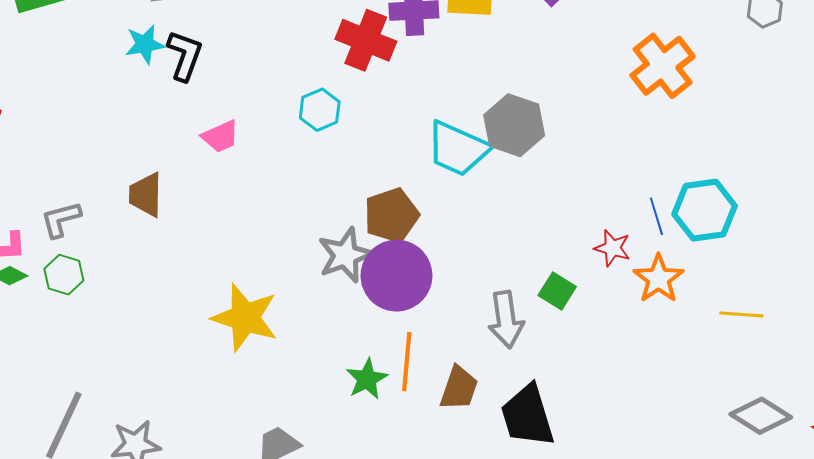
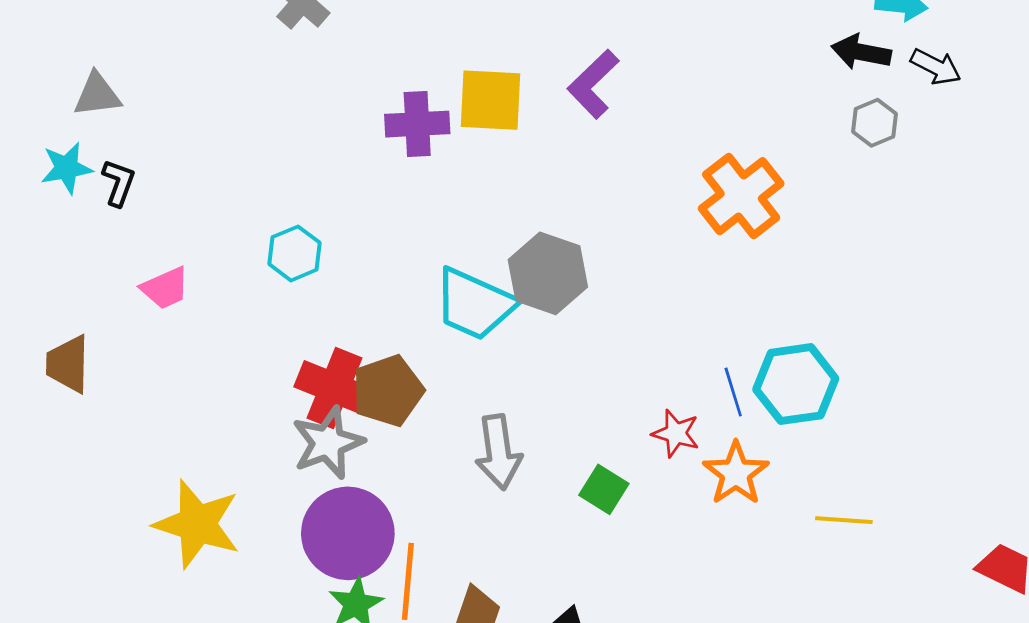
red cross: (366, 40) -> (335, 388), moved
black L-shape: (185, 56) -> (119, 183), size x0.7
purple circle: (396, 276) -> (348, 533), moved
gray arrow: (506, 320) -> (499, 452), moved

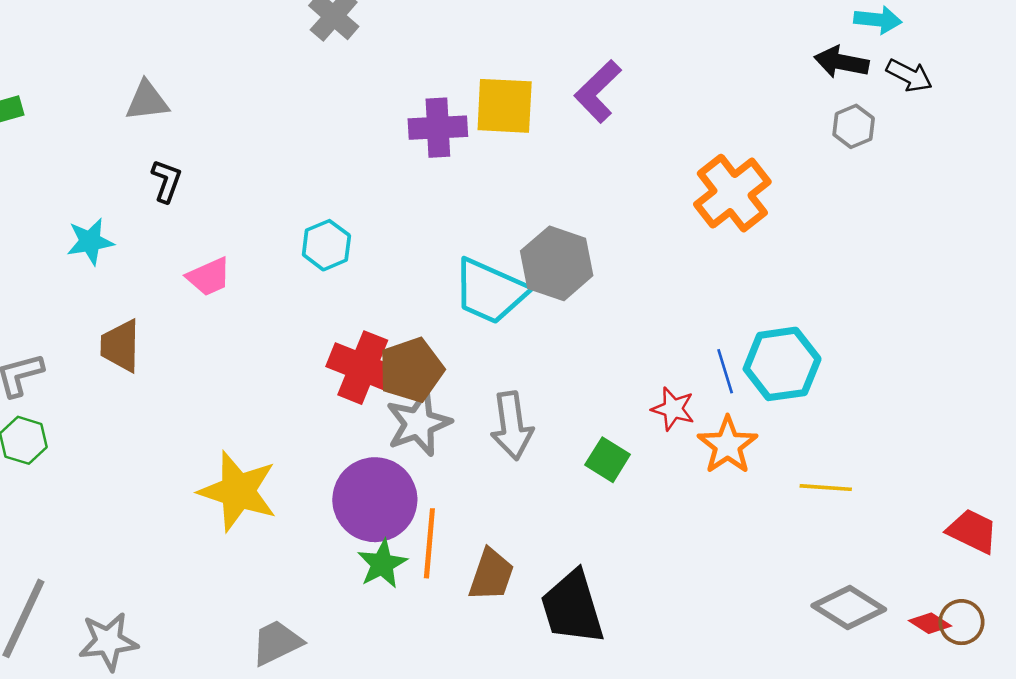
cyan star: (67, 168) -> (90, 242), moved
gray star: (328, 443) -> (419, 423), moved

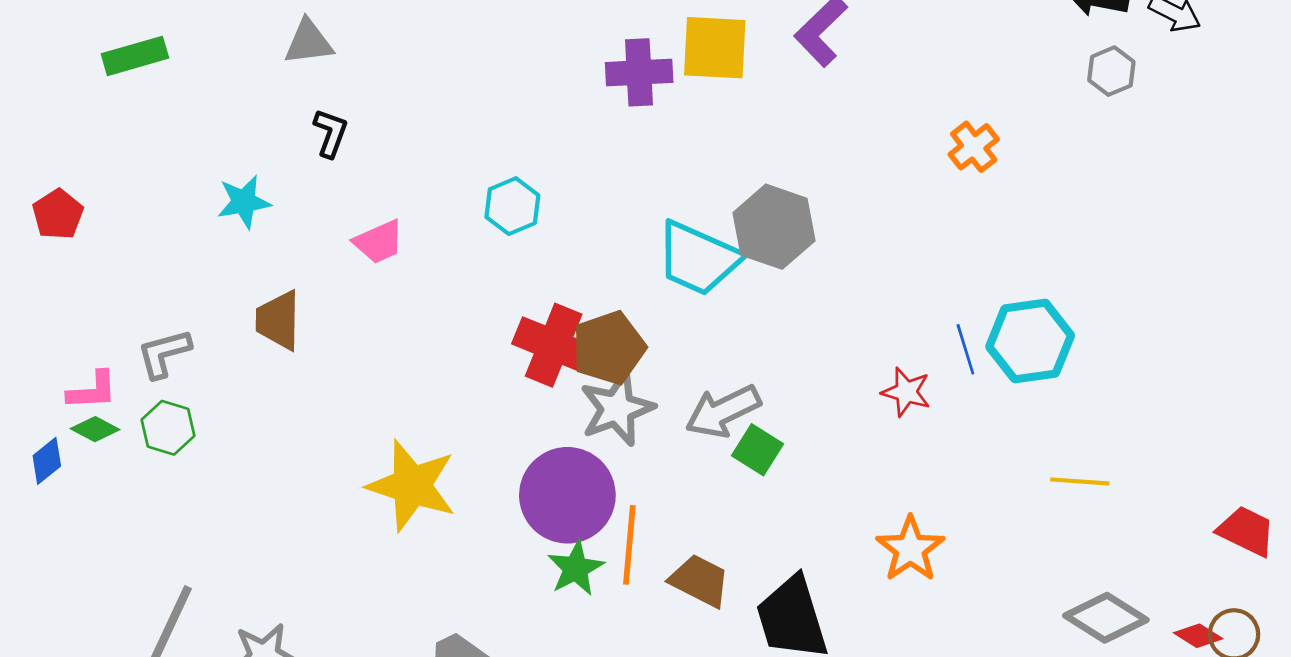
orange cross: (732, 193) -> (974, 147), size x0.6
gray arrow: (512, 426) -> (723, 411), turned 72
orange star: (728, 445) -> (910, 549), moved
green square: (608, 460) -> (757, 450), moved
brown trapezoid: (491, 575) -> (700, 581), turned -82

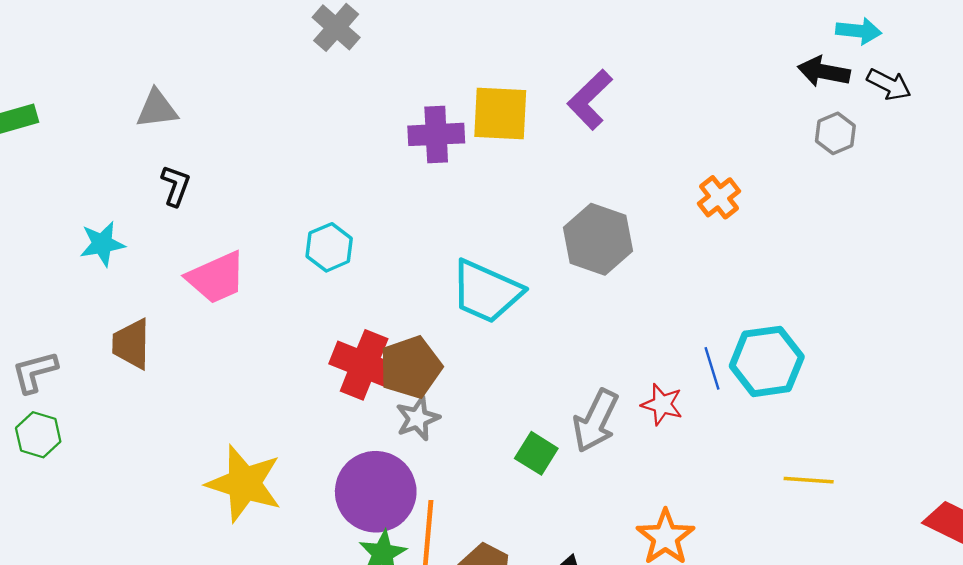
gray hexagon: (774, 227) -> (598, 239), moved
pink trapezoid: (379, 242) -> (216, 278), size x1.4
gray star: (617, 408) -> (418, 418), size x0.7
gray arrow: (723, 411) -> (596, 421), moved, turned -38

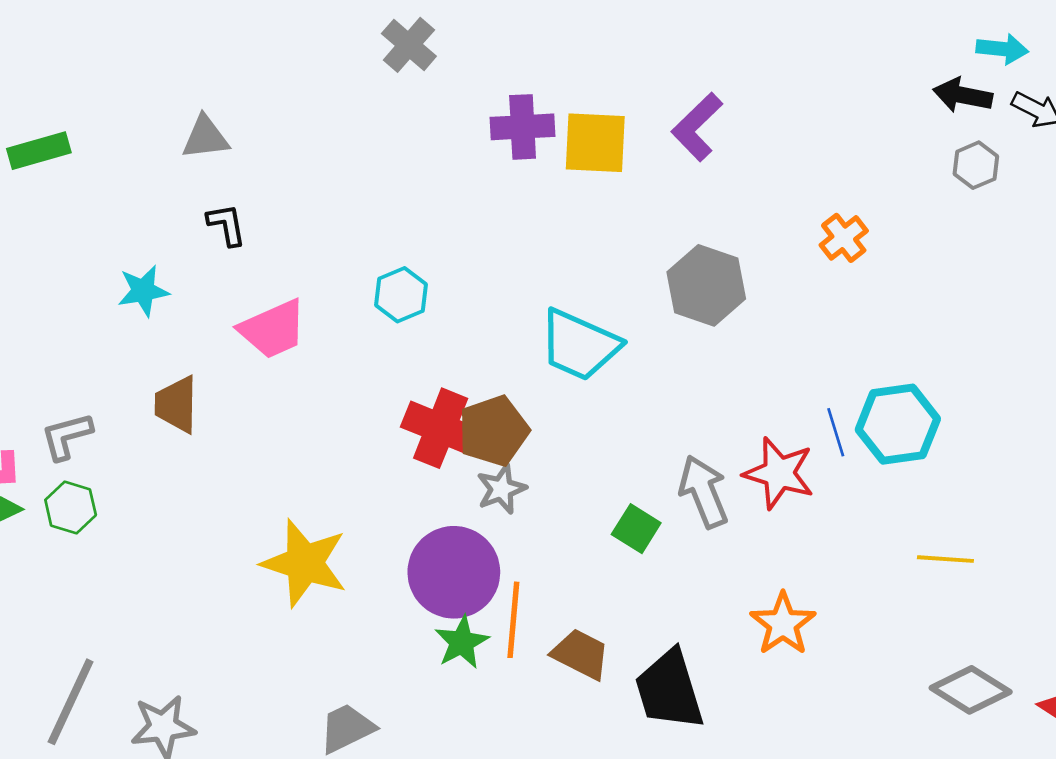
purple cross: (436, 134) -> (523, 127), moved
black L-shape: (176, 186) -> (227, 225), turned -30
red star: (662, 404) -> (779, 473), size x1.5
gray arrow: (596, 421) -> (704, 492), turned 132

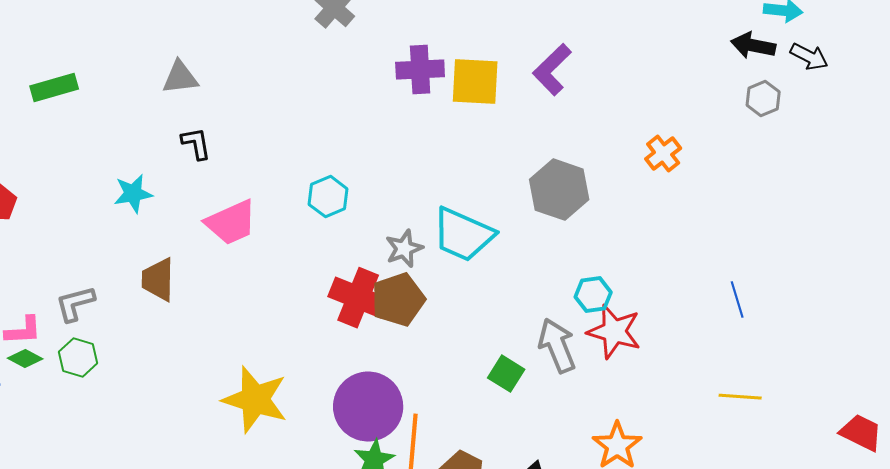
cyan hexagon: (898, 424) -> (593, 295), moved, size x0.6
blue line: (836, 432) -> (737, 300), moved
gray star: (501, 489) -> (404, 249), moved

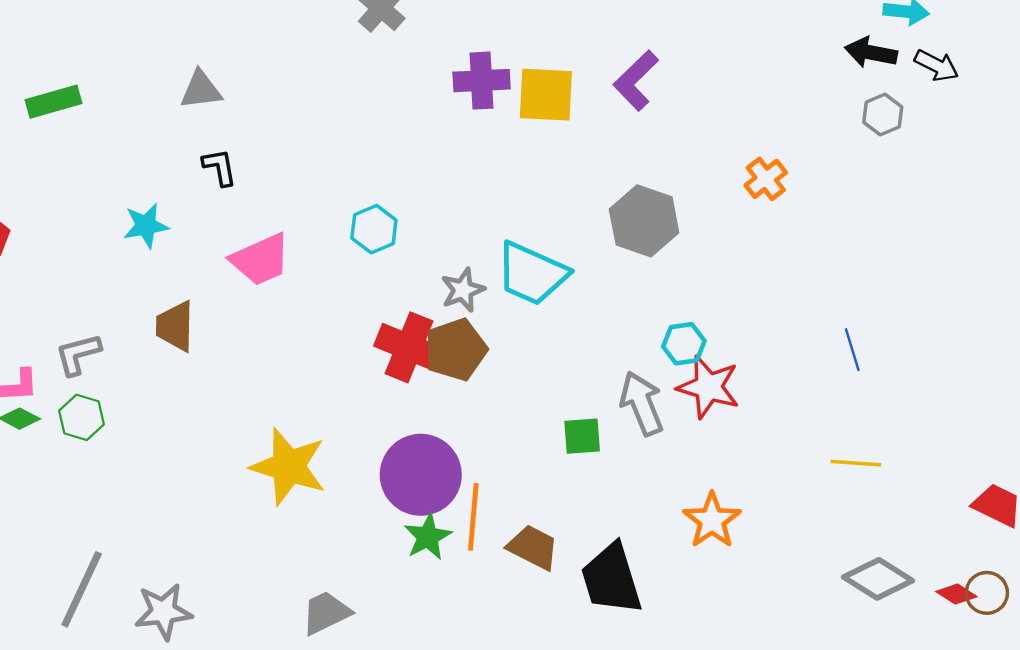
green square: (506, 374) -> (582, 436), turned -36

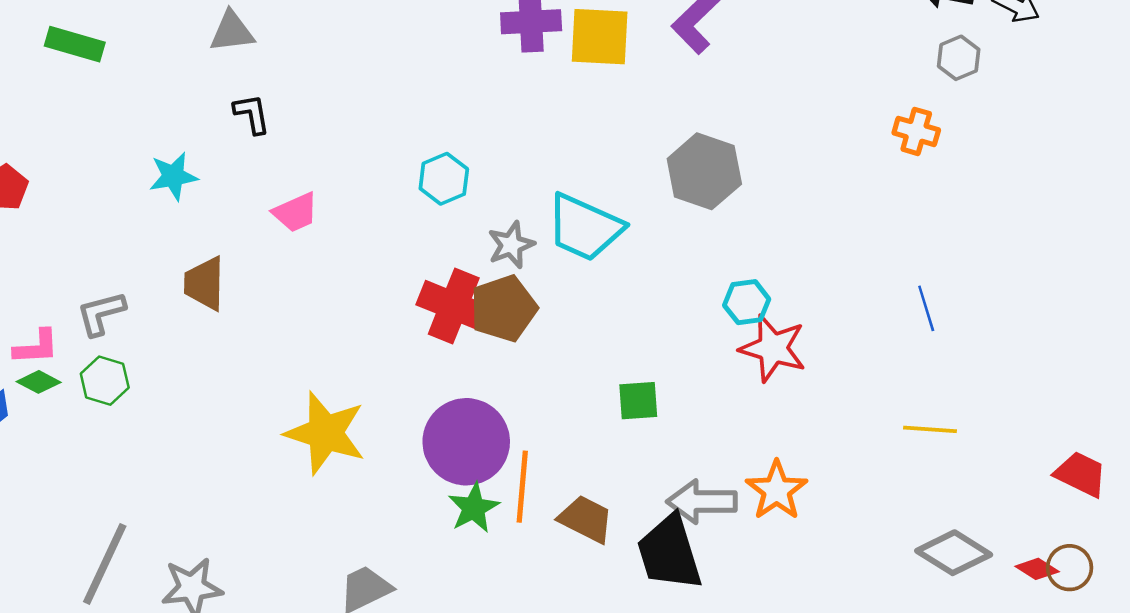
green rectangle: (53, 102) -> (75, 44), turned 32
orange cross: (766, 179) -> (916, 131), moved, turned -36
cyan hexagon: (374, 229) -> (444, 179), moved
pink trapezoid: (260, 260) -> (295, 212), size x0.7
gray arrow: (642, 403) -> (702, 502), moved, turned -68

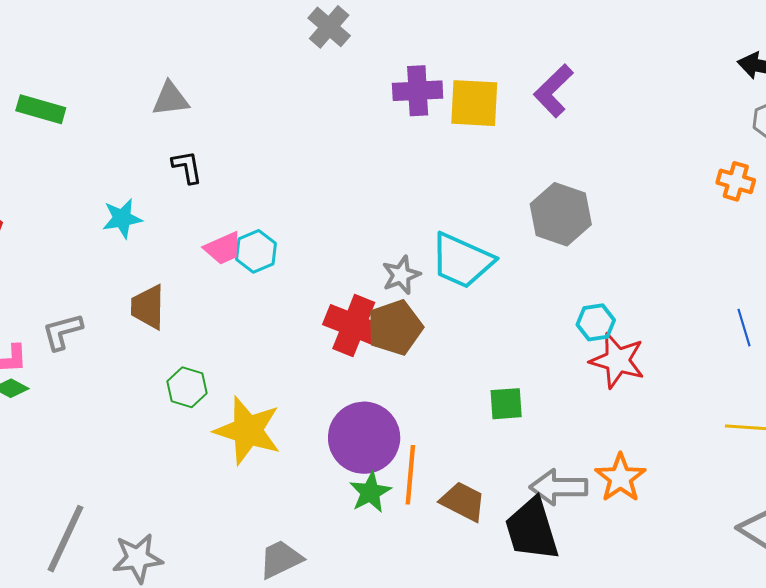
cyan hexagon: (444, 179) -> (256, 251), moved
green hexagon: (105, 381) -> (187, 387), moved

